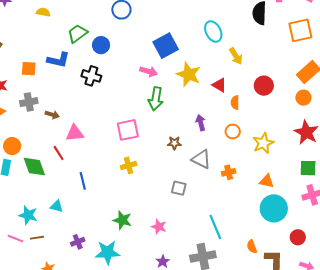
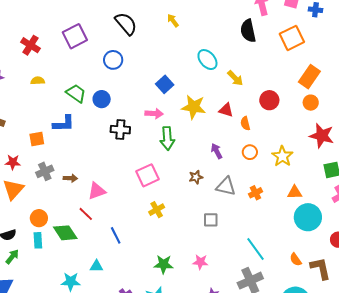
green trapezoid: (77, 33) -> (76, 93), turned 85
blue square: (166, 46) -> (165, 84), size x0.7
black cross: (91, 76) -> (120, 130), moved

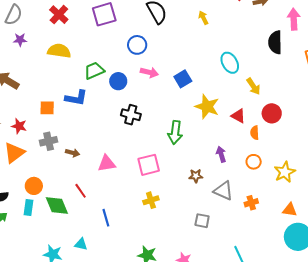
yellow semicircle: (38, 81) -> (59, 51), size x1.6
green trapezoid: (76, 93) -> (94, 71), turned -70
red circle: (269, 100) -> (272, 113), moved
pink arrow: (154, 114) -> (149, 72), moved
pink triangle: (97, 191) -> (107, 163), moved

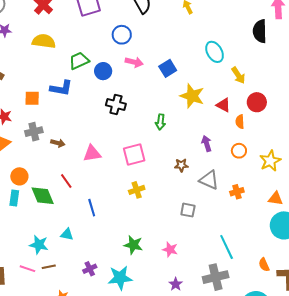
green arrow: (175, 132) -> (160, 122), size x0.7

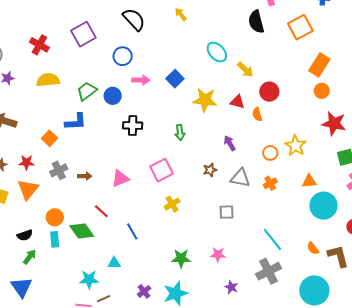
orange square: (32, 98) -> (50, 138), turned -35
orange circle: (239, 151) -> (270, 153), moved

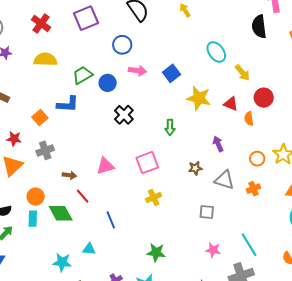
black cross: (133, 125) -> (124, 115), turned 36
brown arrow: (85, 176) -> (69, 175), moved
pink star: (218, 255) -> (213, 250), moved

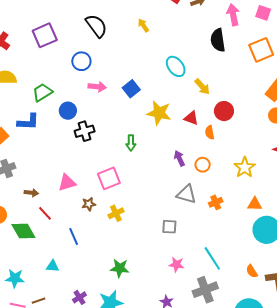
blue circle: (108, 83) -> (68, 111), moved
black cross: (124, 115) -> (85, 131), turned 30
orange circle: (257, 159) -> (203, 165), moved
brown star: (195, 168) -> (89, 204), moved
cyan star: (62, 262) -> (15, 278), moved

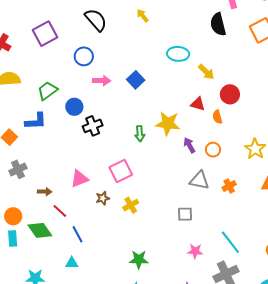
cyan ellipse: (176, 66) -> (178, 54), turned -45
yellow star: (159, 113) -> (168, 123), moved
blue line: (74, 237) -> (78, 234), moved

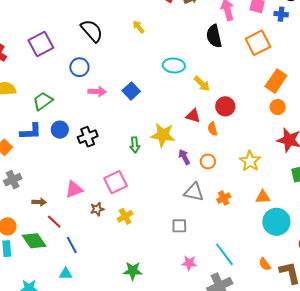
blue circle: (74, 107) -> (60, 130), moved

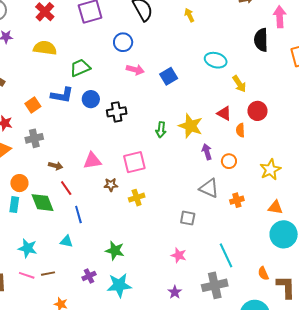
pink star: (189, 263) -> (179, 255), moved
green star: (133, 271) -> (115, 251), moved

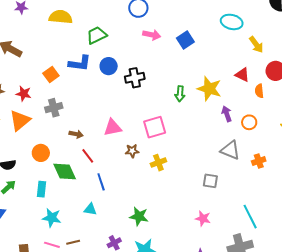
cyan rectangle: (14, 205) -> (41, 189), moved

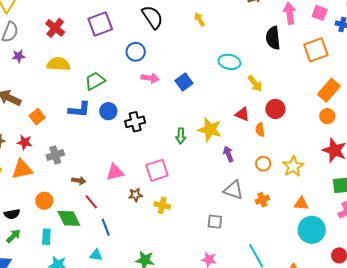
orange square: (51, 74) -> (37, 117), moved
orange triangle: (20, 121) -> (22, 169), turned 30
orange circle: (249, 122) -> (263, 164), moved
yellow cross: (158, 163) -> (162, 205), turned 35

